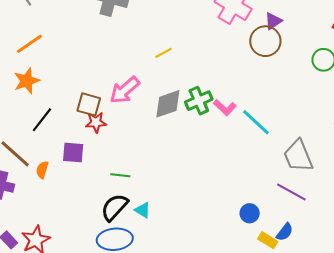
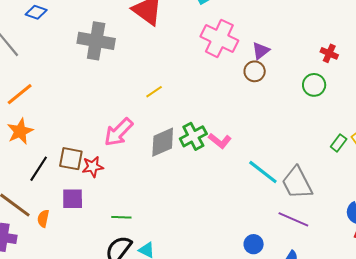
brown circle: (265, 41) -> (255, 71), size x0.7
brown square: (89, 104) -> (71, 159), moved
cyan line: (256, 122) -> (263, 172), moved

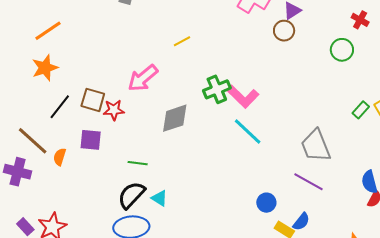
pink L-shape: (220, 141) -> (243, 96), size x1.4
gray diamond: (163, 142) -> (175, 118), moved
cyan line: (263, 172) -> (248, 131), moved

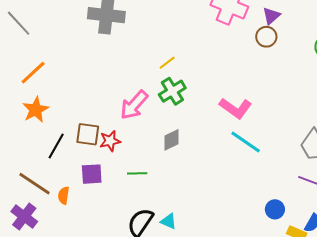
green cross: (217, 89) -> (172, 91), moved
gray diamond: (175, 118) -> (172, 140), size x0.7
green line: (138, 163) -> (137, 173), moved
purple cross: (18, 172) -> (24, 216), turned 32

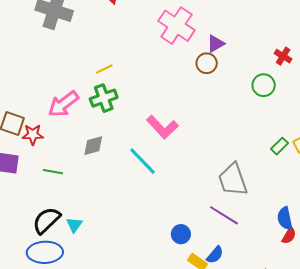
cyan line: (246, 142) -> (143, 161), moved
cyan triangle: (169, 221) -> (74, 225), turned 30

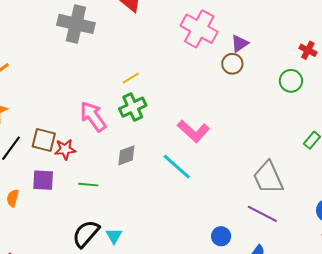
pink arrow: (63, 104) -> (93, 116), turned 96

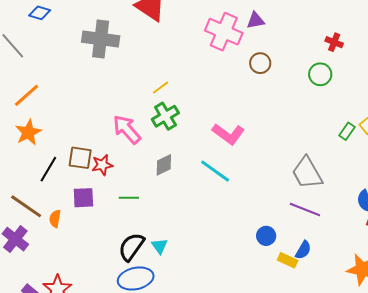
purple triangle: (240, 44) -> (256, 20), moved, turned 30

